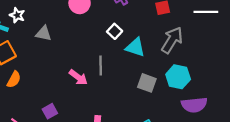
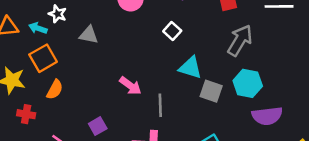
cyan triangle: (135, 47) -> (190, 68), moved
gray line: (101, 65) -> (160, 105), moved

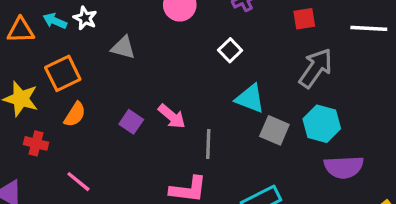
cyan arrow: (38, 28) -> (55, 21), moved
purple square: (98, 126) -> (131, 122), moved, turned -30

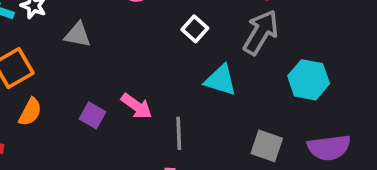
gray arrow: (316, 68) -> (261, 32), moved
cyan hexagon: (322, 124) -> (309, 80), moved
gray square: (274, 130) -> (267, 146), moved

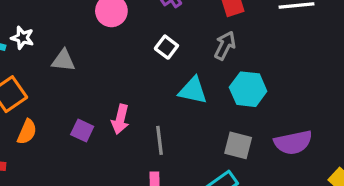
gray arrow: (261, 32) -> (225, 46), size x0.7
cyan hexagon: (309, 80) -> (248, 89), moved
pink arrow: (136, 106) -> (120, 119), turned 72

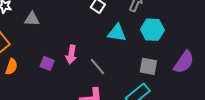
gray line: (160, 140) -> (97, 67), turned -30
purple semicircle: (293, 142) -> (184, 62), turned -40

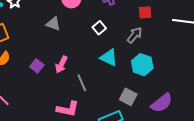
gray triangle: (32, 19) -> (53, 24), moved

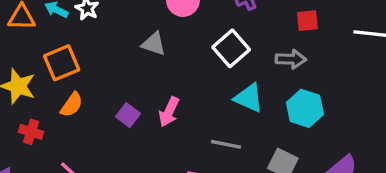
white square: (99, 28) -> (231, 48), size x1.5
gray arrow: (135, 35) -> (291, 59), turned 54
gray line: (82, 83) -> (226, 144), moved, turned -54

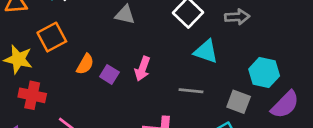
orange semicircle: (72, 105) -> (85, 64), moved
cyan hexagon: (305, 108) -> (264, 72), moved
red cross: (31, 132) -> (32, 95), size x1.4

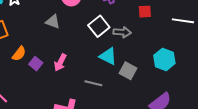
gray arrow: (237, 17) -> (122, 32), moved
cyan hexagon: (264, 72) -> (164, 59), moved
gray square: (239, 102) -> (128, 71), moved

